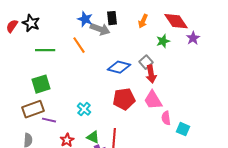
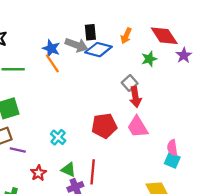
blue star: (85, 19) -> (51, 48), moved
blue diamond: (119, 67) -> (98, 50), moved
pink semicircle: (166, 118) -> (172, 148), moved

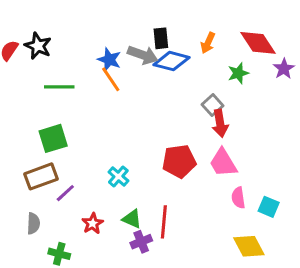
pink semicircle: (172, 148) -> (238, 198), moved
purple line: (18, 150) -> (65, 193), turned -56

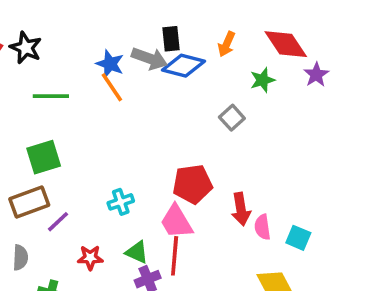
red arrow: (220, 123) -> (241, 209), moved
pink trapezoid: (223, 163) -> (176, 222), moved
cyan cross: (118, 176) -> (121, 202), turned 30
red star: (93, 223) -> (90, 258), turned 30

